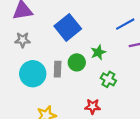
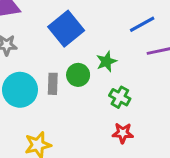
red star: (93, 106) -> (123, 133), moved

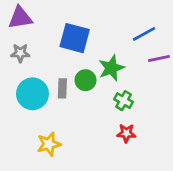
blue square: (66, 29) -> (75, 38), turned -36
green star: (106, 61) -> (111, 68), size x1.4

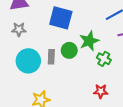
green cross: (124, 101) -> (104, 59), moved

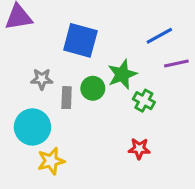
gray star: (19, 29) -> (42, 79), moved
cyan circle: (28, 61) -> (32, 127), moved

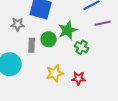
gray star: (42, 79) -> (18, 24), moved
yellow star: (51, 161) -> (55, 73), moved

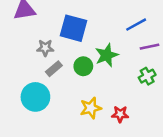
gray rectangle: (32, 45) -> (54, 69), moved, turned 48
green cross: (82, 47) -> (147, 76), moved, turned 32

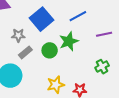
blue line: (136, 25) -> (78, 16), moved
blue square: (73, 28) -> (41, 19), turned 35
green cross: (147, 76) -> (102, 67), moved

